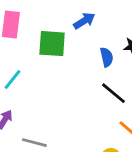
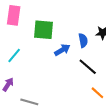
blue arrow: (84, 21) -> (62, 50), moved

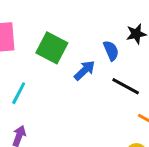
green square: (43, 30) -> (52, 48), turned 35

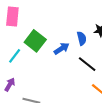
green square: (52, 48) -> (35, 41), moved

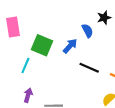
black line: (87, 64) -> (89, 68), moved

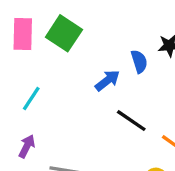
green square: (42, 45) -> (64, 33), moved

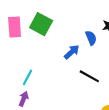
cyan line: (31, 99) -> (28, 77), moved

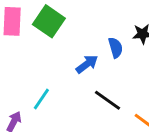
cyan line: (28, 77) -> (41, 99), moved

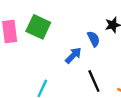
black line: (108, 100) -> (94, 81), turned 40

